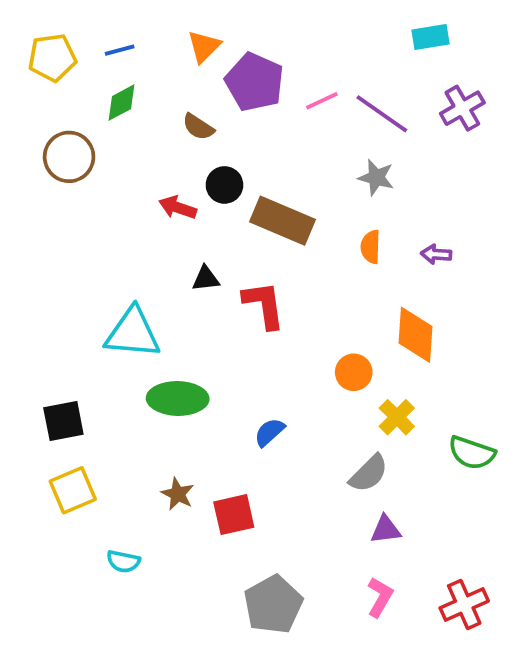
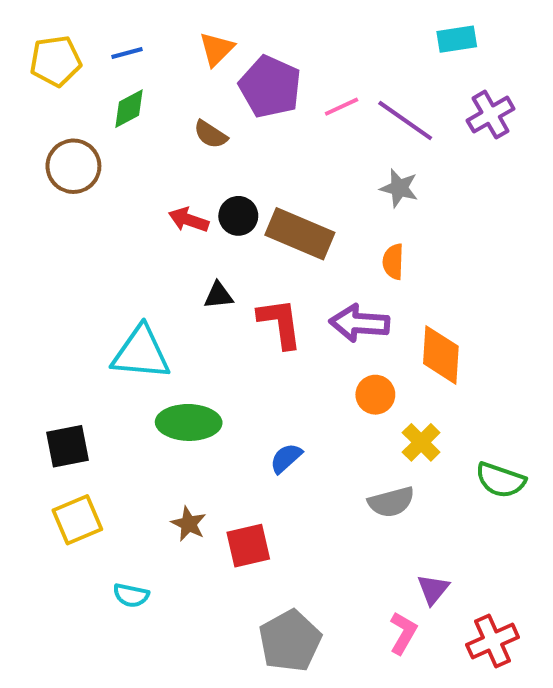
black circle: (224, 185) -> (238, 216), moved
purple arrow: (436, 254) -> (359, 323), moved, size x1.8
gray semicircle: (369, 473) -> (391, 502), turned 30
purple triangle: (386, 530) -> (433, 589), moved, turned -44

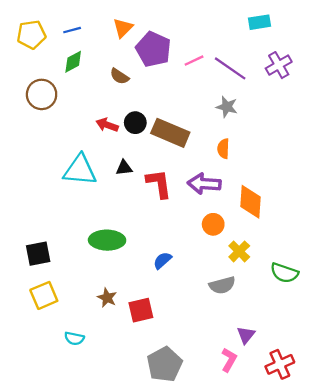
cyan triangle: (141, 353) -> (80, 170), moved

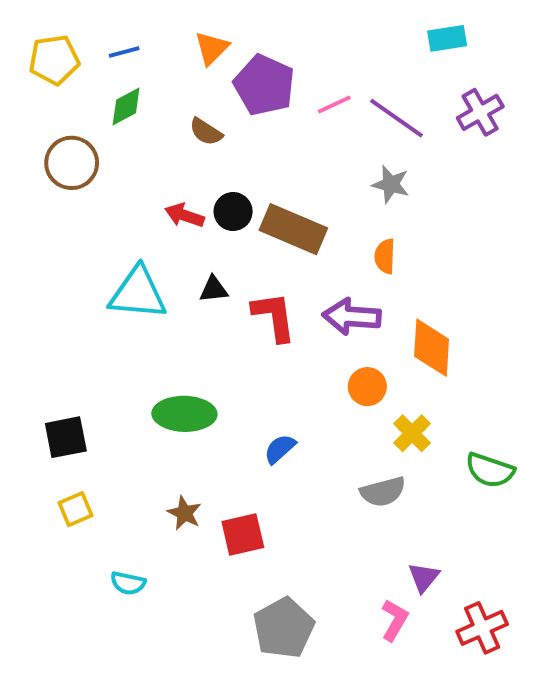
yellow square: (44, 295) -> (76, 509), size x0.7

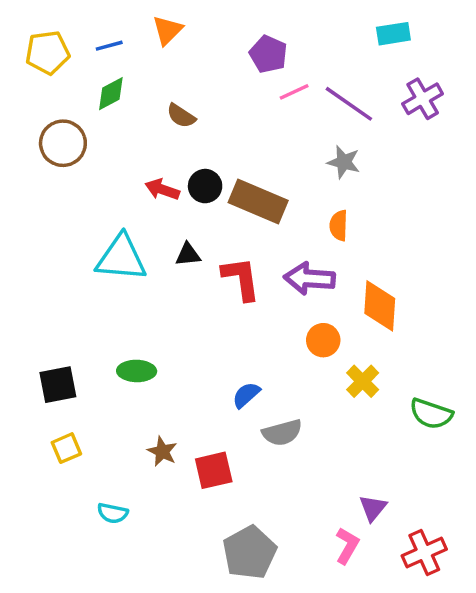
orange triangle: (212, 48) -> (167, 30), moved
purple pentagon: (264, 85) -> (268, 54), moved, size x0.7
green ellipse: (184, 414) -> (137, 371), moved, size x0.7
gray semicircle: (383, 492) -> (282, 433), moved

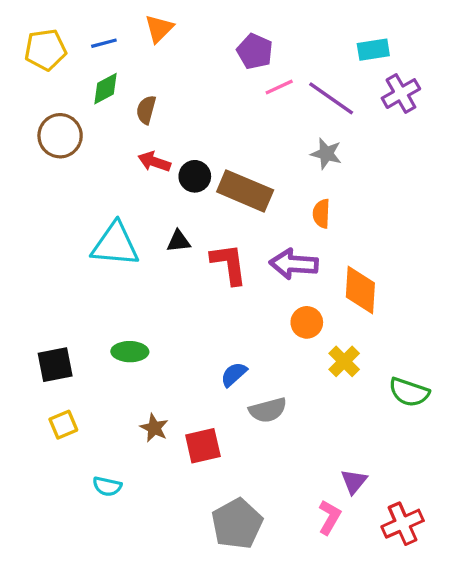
cyan rectangle: (393, 34) -> (373, 50), moved
brown semicircle: (181, 116) -> (146, 110), moved, turned 72
red arrow: (162, 189) -> (154, 162), moved

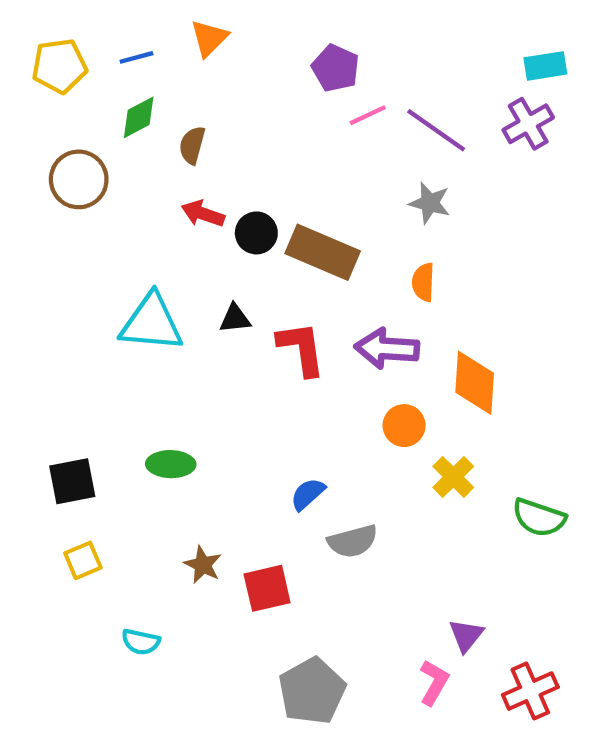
cyan rectangle: (373, 50) -> (545, 66), moved

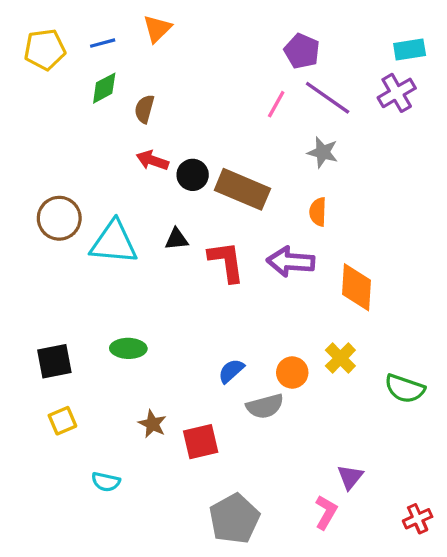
purple pentagon: (336, 68) -> (302, 51), moved
pink line: (368, 115) -> (276, 104), moved, turned -36
brown circle: (79, 179) -> (59, 218), moved
orange circle: (404, 426) -> (292, 373), moved
red cross: (530, 691) -> (418, 519), moved, size x0.7

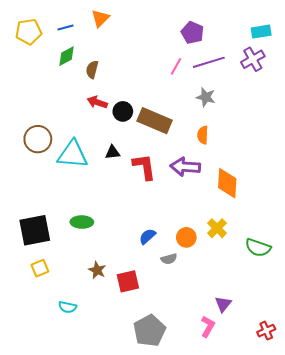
purple line: (328, 98) -> (209, 62), turned -52
black square: (54, 361) -> (35, 230), size x1.4
gray semicircle: (265, 406) -> (169, 259), size x0.7

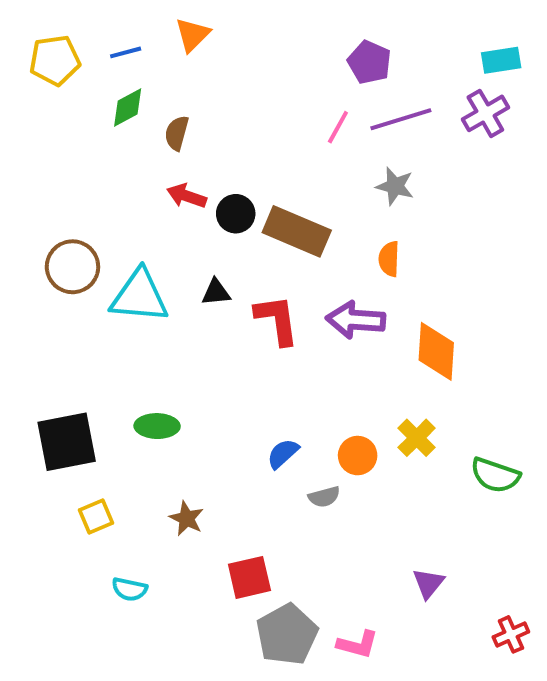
yellow square: (40, 268) -> (96, 516), moved
red square: (128, 281) -> (249, 577), moved
pink L-shape: (208, 326) -> (358, 644), moved, turned 75

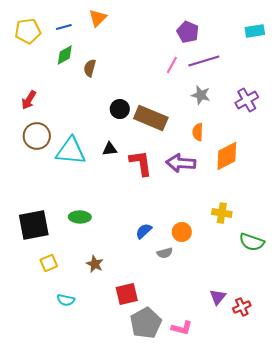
purple cross: (485, 113) -> (247, 100), moved
red arrow: (187, 196) -> (29, 100), moved, turned -78
orange diamond: (436, 351) -> (227, 156), moved, turned 60
yellow cross: (417, 438) -> (222, 213), moved, turned -36
red cross: (511, 634) -> (242, 307), moved

